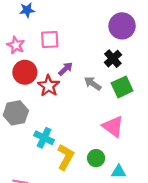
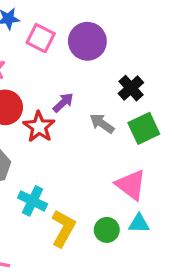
purple circle: (122, 26) -> (87, 41), moved
pink square: (50, 39) -> (41, 38), moved, turned 30
cyan triangle: (119, 172) -> (139, 223), moved

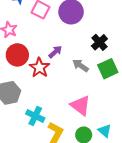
pink triangle: (131, 185) -> (80, 105), moved
cyan triangle: (139, 223) -> (105, 131), turned 40

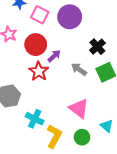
red circle: (17, 55) -> (36, 45), moved
cyan triangle: (105, 131) -> (107, 126), moved

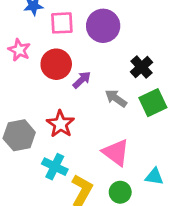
pink square: (40, 15) -> (62, 23), turned -30
red star: (39, 71) -> (60, 124), moved
cyan triangle: (107, 126) -> (154, 177), turned -32

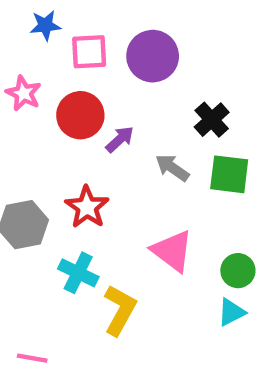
green square: (153, 103) -> (229, 174), turned 32
cyan triangle: (154, 177) -> (231, 312), moved, turned -36
green circle: (120, 192) -> (238, 271), moved

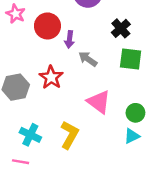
purple arrow: (120, 139) -> (69, 39), turned 140
gray arrow: (172, 168) -> (88, 59), moved
cyan cross: (78, 273) -> (30, 135), moved

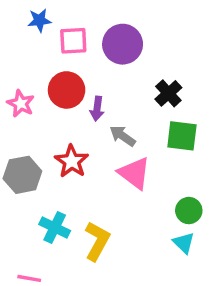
pink star: (16, 14) -> (21, 104), moved
pink triangle: (99, 102) -> (134, 173), moved
cyan cross: (30, 135) -> (55, 227), moved
cyan triangle: (132, 136) -> (184, 243), turned -49

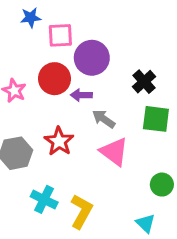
purple circle: (123, 44) -> (92, 58), moved
purple arrow: (97, 109) -> (81, 95), turned 84
cyan triangle: (184, 243) -> (145, 223), moved

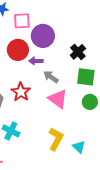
green circle: (162, 185) -> (90, 102), moved
yellow L-shape: (81, 211) -> (56, 139), moved

